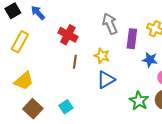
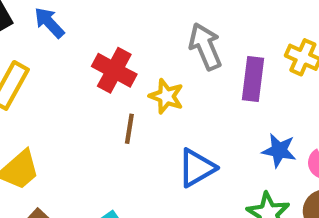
yellow star: (102, 56) -> (166, 96), moved
blue star: (150, 60) -> (279, 150), moved

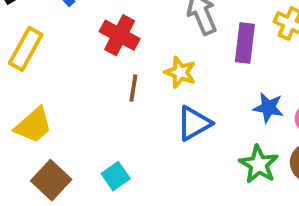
yellow star: (166, 96) -> (180, 72), moved

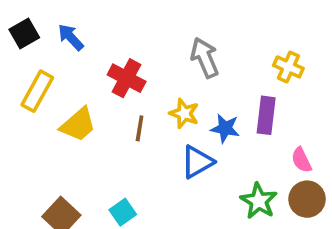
purple rectangle: (245, 43) -> (266, 115), moved
blue star: (268, 108) -> (225, 128), moved
yellow trapezoid: (33, 125) -> (78, 125), moved

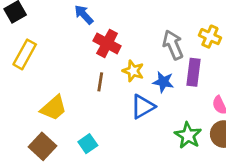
blue arrow: (71, 37) -> (84, 15), moved
gray arrow: (205, 58) -> (173, 45), moved
red cross: (127, 78) -> (107, 43), moved
yellow trapezoid: (78, 125) -> (54, 108), moved

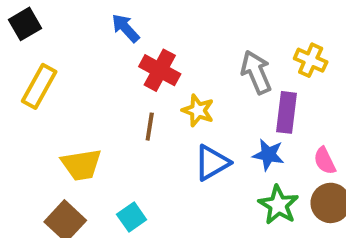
blue star: (163, 82) -> (268, 155), moved
yellow trapezoid: (54, 108) -> (81, 165), turned 32

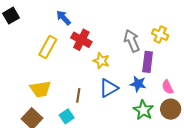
yellow rectangle: (39, 86) -> (48, 47), moved
brown line: (150, 127) -> (78, 95), moved

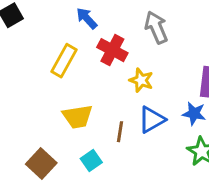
gray arrow: (132, 41) -> (156, 27), moved
yellow trapezoid: (40, 89) -> (78, 117), moved
brown line: (78, 95) -> (120, 132), moved

